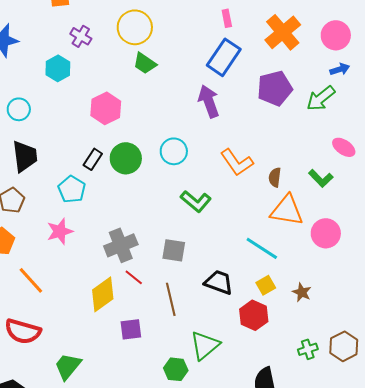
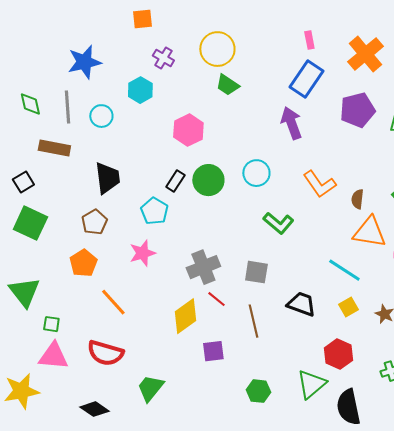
cyan circle: (19, 109) -> (101, 116), moved
red hexagon: (254, 315) -> (338, 354), moved
green triangle: (205, 345) -> (311, 384), moved

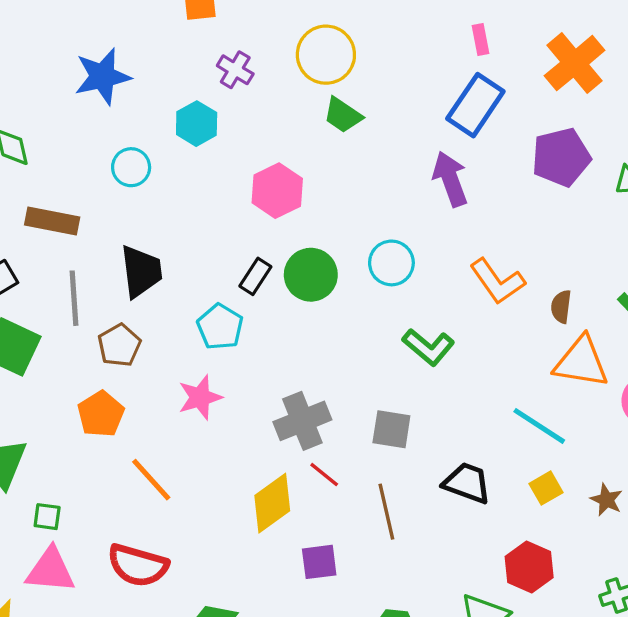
gray line: (67, 107) -> (74, 298), moved

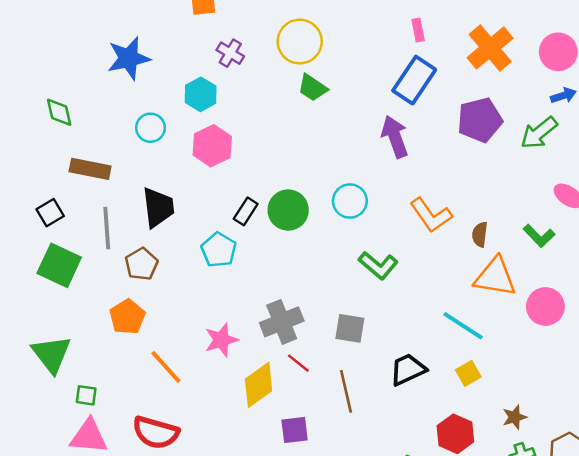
pink hexagon: (277, 191) -> (212, 146), moved
pink star: (200, 397) -> (221, 340), moved
black trapezoid: (467, 483) -> (408, 370), turned -45
brown star: (606, 500) -> (515, 417), moved, turned 30

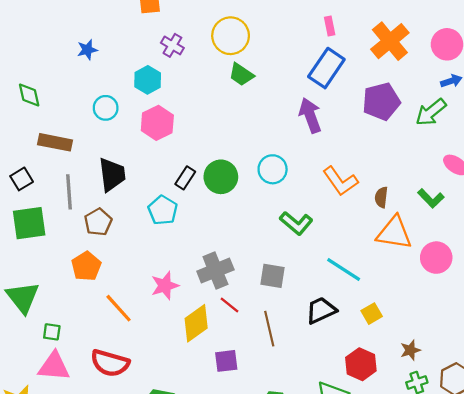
blue star: (129, 58) -> (87, 50), size x0.6
green square: (59, 265) -> (29, 223), turned -33
cyan line: (463, 326) -> (344, 269), moved

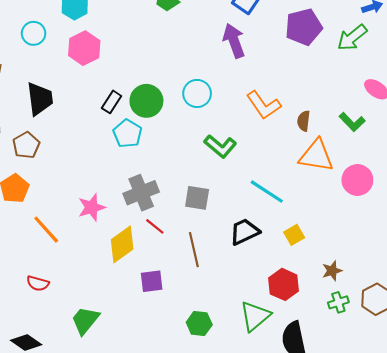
cyan pentagon: (163, 210) -> (127, 134), moved
red semicircle: (110, 363) -> (38, 283), size x0.6

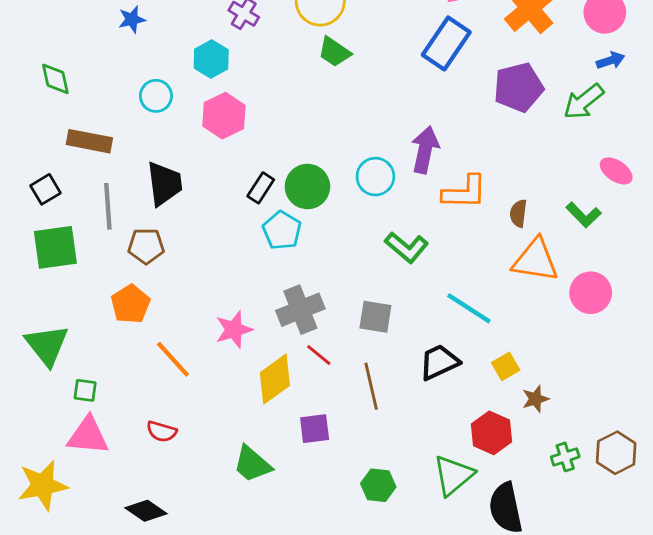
purple arrow: (234, 41) -> (425, 150), moved, turned 32
orange L-shape: (264, 105) -> (465, 192), turned -54
brown pentagon: (26, 145) -> (146, 246), turned 30
brown star: (332, 271) -> (535, 399), moved
green trapezoid: (85, 320) -> (252, 464), moved, turned -88

